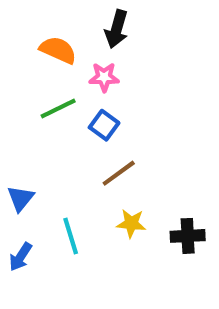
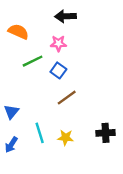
black arrow: (117, 29) -> (66, 16), turned 72
orange semicircle: (58, 50) -> (18, 32), moved
yellow star: (131, 223) -> (66, 138), moved

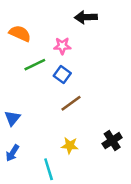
black arrow: (66, 16) -> (86, 17), moved
cyan line: (40, 133) -> (49, 169), moved
black cross: (106, 133) -> (112, 141), turned -30

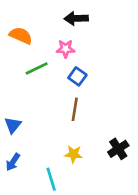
black arrow: (86, 17) -> (76, 18), moved
blue square: (62, 75) -> (77, 76), moved
brown line: (71, 103) -> (75, 109), turned -45

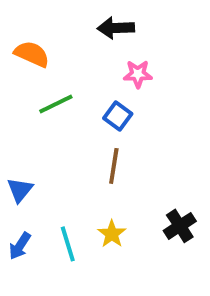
pink star: (66, 49) -> (138, 74), moved
yellow star: (73, 154) -> (112, 234), turned 30
cyan line: (51, 179) -> (68, 244), moved

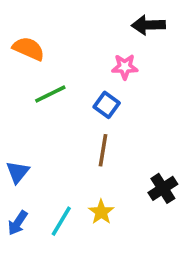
black arrow: (116, 28) -> (148, 25), moved
black cross: (180, 226) -> (163, 188), moved
cyan line: (68, 244) -> (61, 221), turned 48

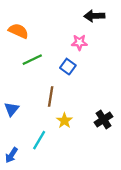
brown line: (103, 150) -> (51, 96), moved
yellow star: (101, 212) -> (64, 121), moved
blue arrow: (18, 223) -> (12, 155), moved

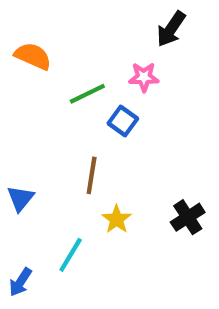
black arrow: (94, 16) -> (171, 29), turned -54
green line: (32, 60) -> (87, 94), moved

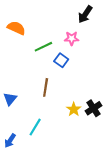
yellow star: (117, 219) -> (74, 109), moved

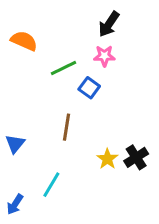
black arrow: (85, 14) -> (109, 24), moved

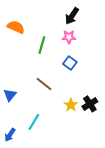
green line: (63, 68) -> (42, 45), turned -48
blue square: (89, 88) -> (70, 63), moved
brown line: (66, 127) -> (44, 84), turned -60

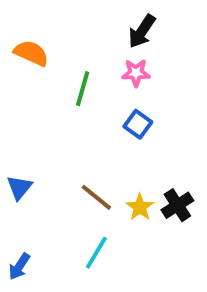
brown line: (44, 84) -> (96, 197), moved
cyan line: (34, 122) -> (96, 253), moved

